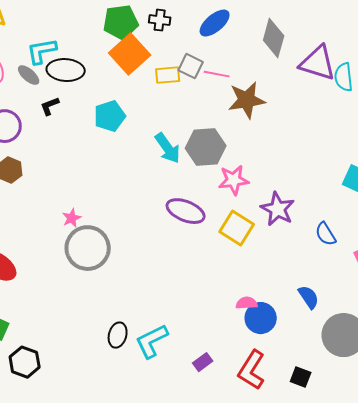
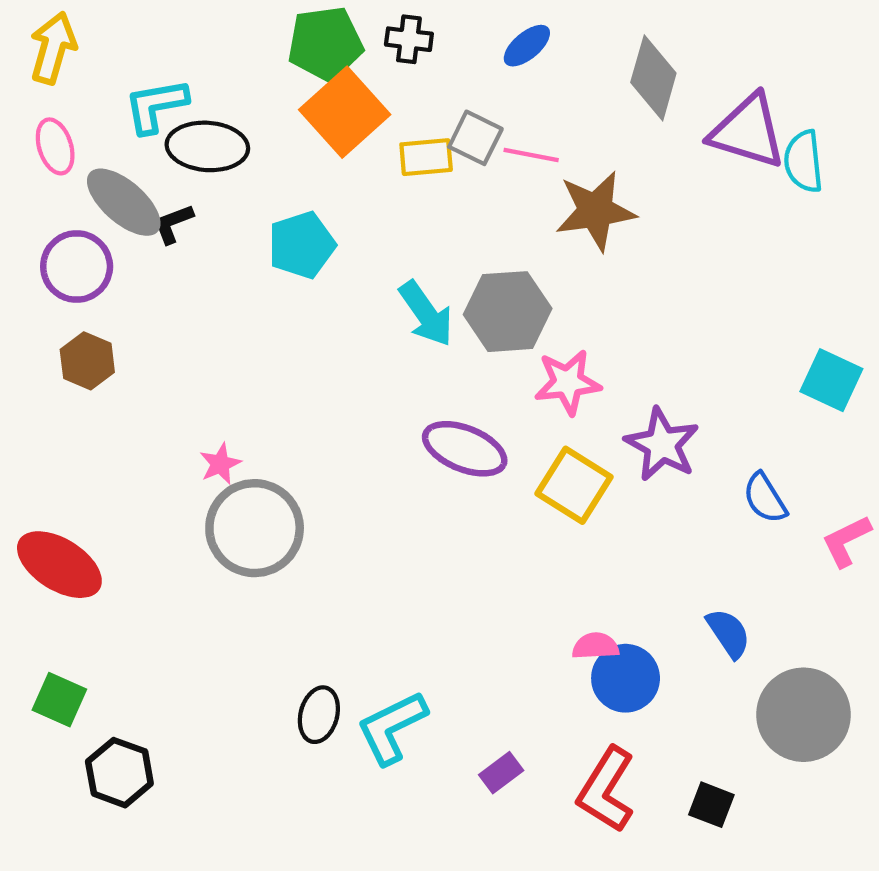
blue ellipse: (215, 23) -> (527, 46), size x0.7
gray ellipse: (29, 75) -> (124, 202), moved, size x1.6

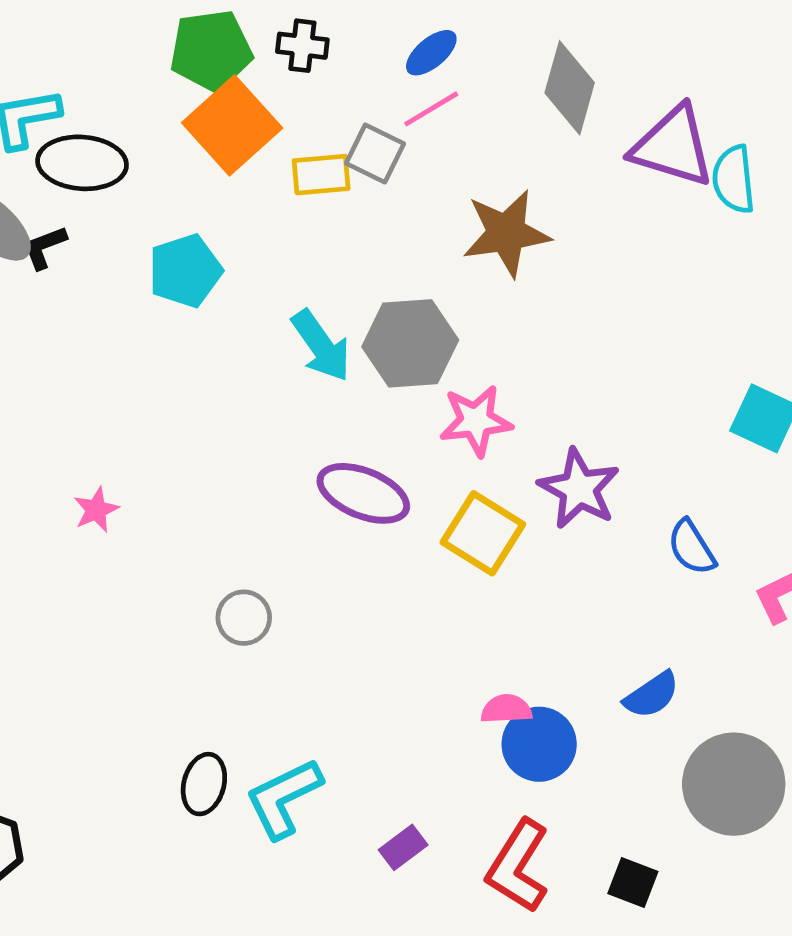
pink line: (531, 155) -> (431, 109), moved, turned -42
gray circle: (255, 528) -> (244, 618), moved, size x0.5
blue semicircle: (728, 633) -> (652, 695), turned 90

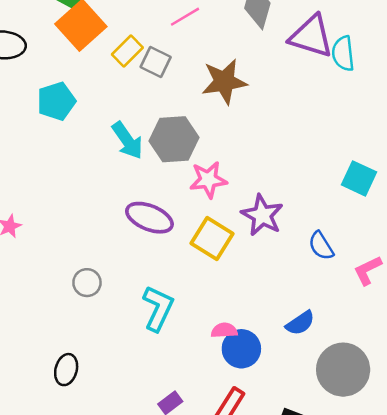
gray square: (375, 153) -> (156, 62), moved
yellow rectangle: (321, 175) -> (127, 51), turned -40
cyan L-shape: (284, 798) -> (158, 308), moved, turned 141

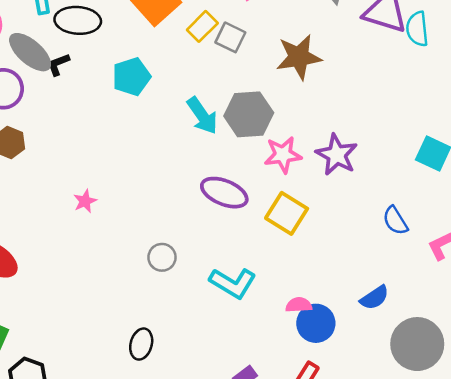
purple star: (262, 215) -> (337, 155), moved
cyan L-shape: (158, 308) -> (233, 283), turned 96

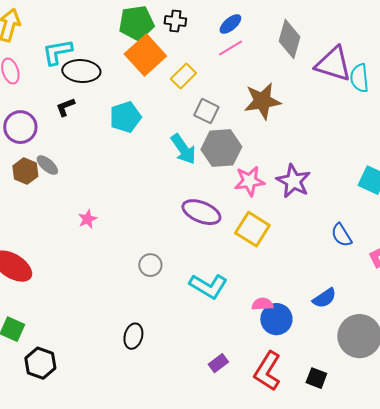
gray square: (230, 37) -> (206, 111), moved
gray ellipse: (30, 52) -> (47, 165), moved, size x0.6

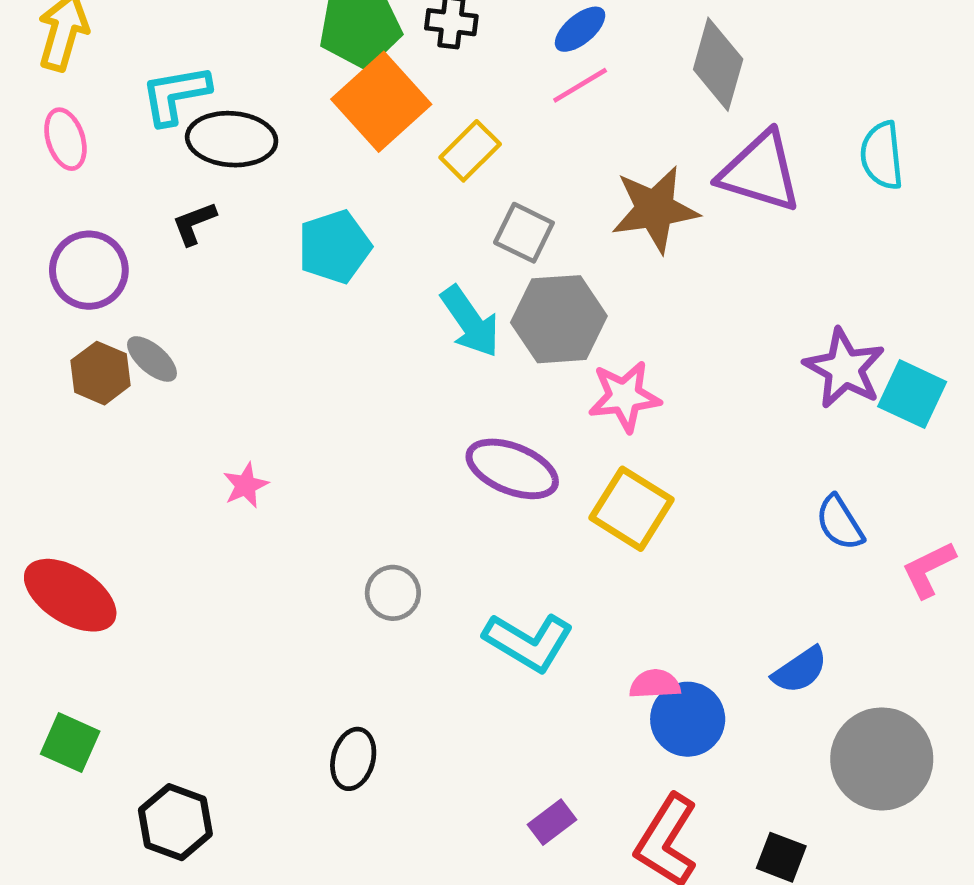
purple triangle: (333, 64) -> (760, 172), moved
purple star: (293, 181) -> (844, 368), moved
black hexagon: (40, 363) -> (175, 822), moved

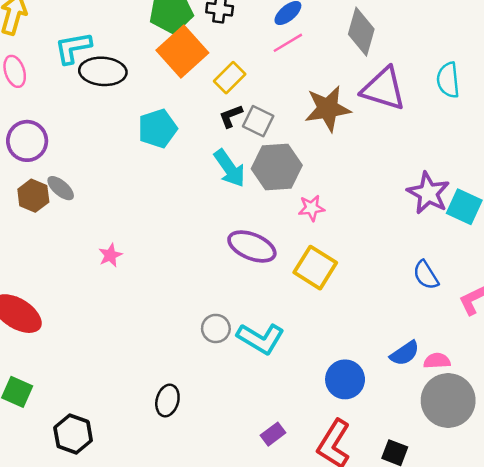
black L-shape: (194, 223) -> (231, 116), moved
pink star: (624, 396) -> (312, 208), size x0.7
gray circle: (393, 593) -> (216, 328), moved
pink semicircle: (655, 684) -> (437, 361), moved

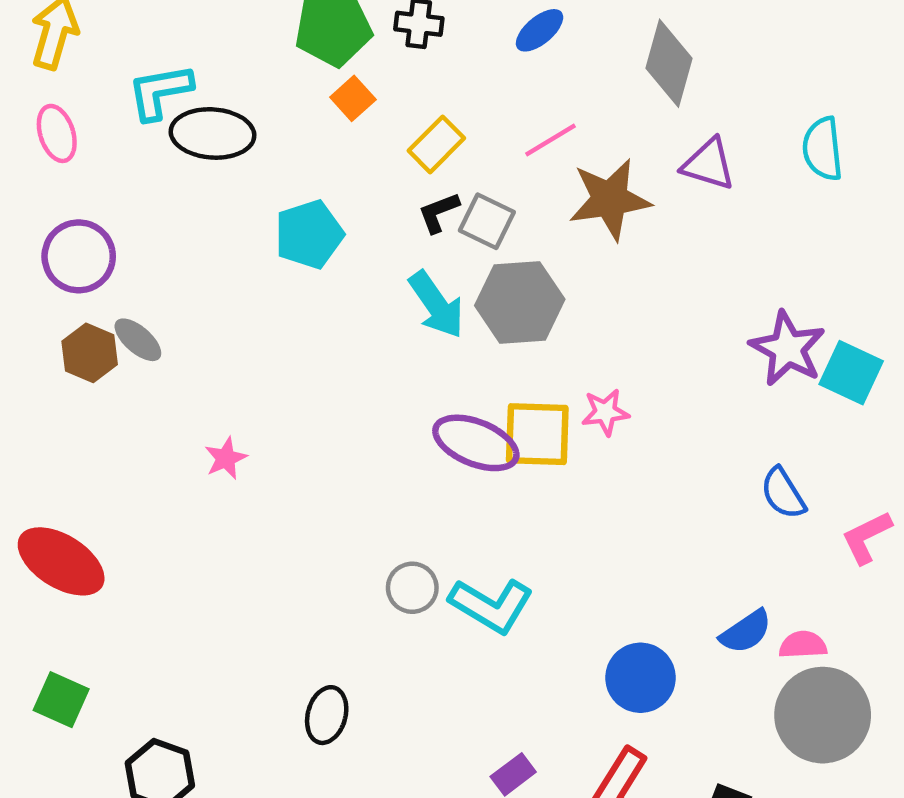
pink line: (288, 43) -> (550, 140), moved
orange square: (182, 51) -> (353, 98), size x0.5
purple triangle: (384, 89) -> (709, 164), size x0.7
pink star: (312, 208) -> (605, 412), moved
yellow square: (315, 268) -> (537, 434), moved, turned -30

